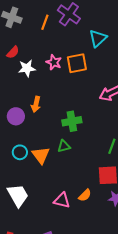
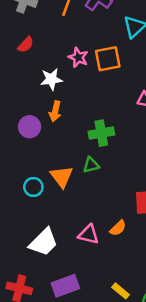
white star: (27, 68) -> (51, 79), moved
cyan circle: (20, 152) -> (33, 187), moved
white trapezoid: (18, 195) -> (44, 242), moved, turned 75

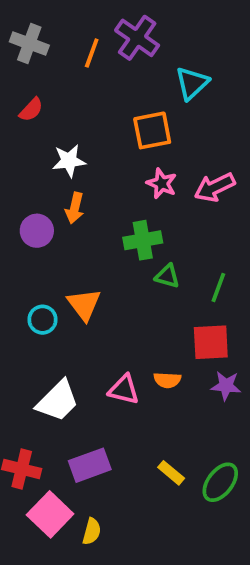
pink star: (78, 57) -> (162, 183), moved
green triangle: (91, 165) -> (167, 276), moved, turned 30
orange semicircle: (118, 228) -> (167, 380), turned 48

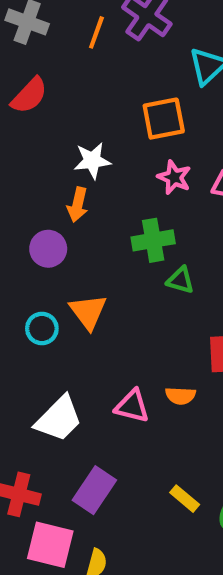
red semicircle: (31, 110) -> (29, 95), size x1.4
white star: (69, 161) -> (92, 161), moved
purple circle: (37, 231) -> (48, 249), moved
purple rectangle: (90, 465) -> (94, 490), turned -36
pink square: (50, 514) -> (50, 545), turned -30

